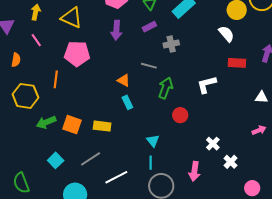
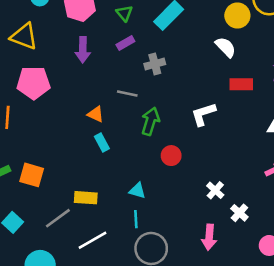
yellow rectangle: (102, 126) -> (86, 198), moved
cyan triangle: (153, 141) -> (137, 191), turned -32
pink arrow: (194, 171) -> (209, 237), moved

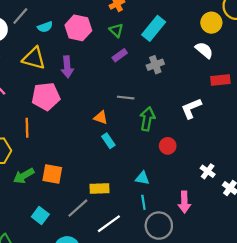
purple arrow: (83, 50) -> (67, 67), moved
gray cross: (155, 64) -> (155, 65), moved
pink arrow: (209, 237) -> (184, 202), moved

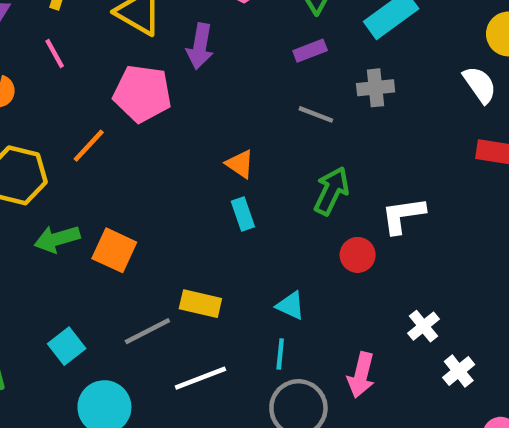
gray line: (126, 98) -> (316, 114), moved
white L-shape: (191, 108) -> (403, 215), moved
orange line: (27, 128) -> (89, 146), turned 30
cyan square: (40, 215) -> (67, 346), moved

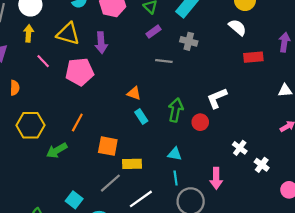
pink line: (55, 53) -> (43, 61), moved
gray cross: (376, 88) -> (189, 41), turned 35
orange line: (89, 146) -> (77, 123), moved
green arrow: (331, 191) -> (176, 110), moved
orange square: (114, 250) -> (108, 146), moved

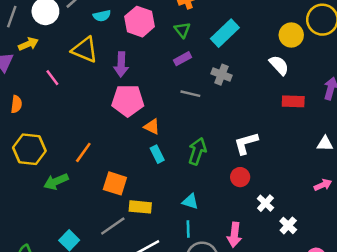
yellow arrow: (29, 33) -> (28, 44), moved, turned 56
pink pentagon: (80, 72) -> (128, 101), moved
red circle: (200, 122) -> (240, 177), moved

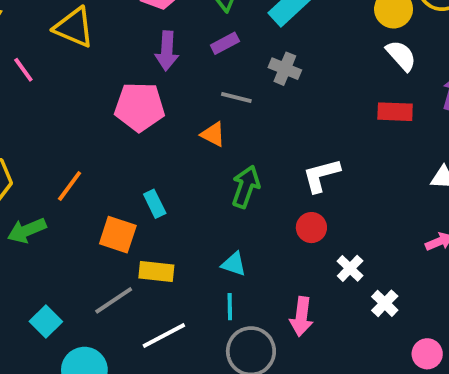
purple arrow: (121, 64) -> (167, 51), moved
white semicircle: (279, 65) -> (401, 56), moved
orange triangle: (152, 127) -> (213, 134), moved
cyan rectangle: (157, 154) -> (155, 204), moved

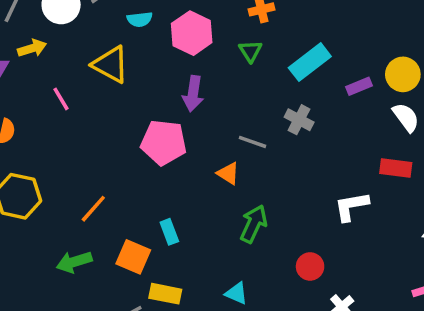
purple rectangle: (225, 43) -> (359, 86), moved
white L-shape: (321, 175) -> (351, 206), moved
green arrow: (27, 230) -> (74, 262), moved

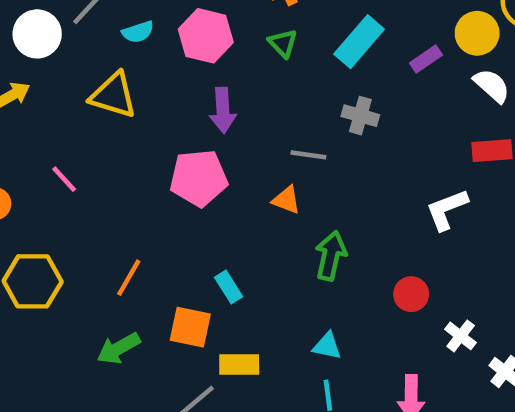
pink line: (61, 99) -> (64, 179), moved

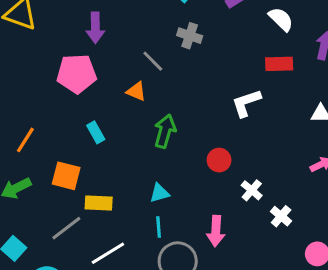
gray line: (308, 155) -> (153, 61), turned 35
cyan rectangle: (229, 287) -> (96, 132), moved
cyan triangle: (327, 346) -> (160, 193), turned -30

